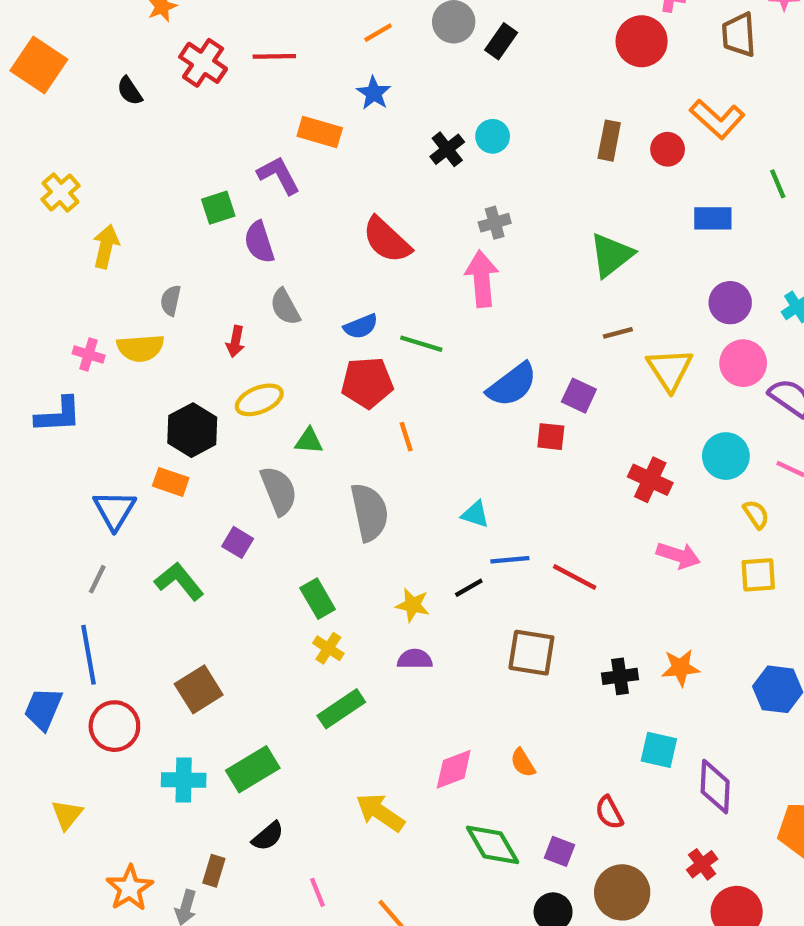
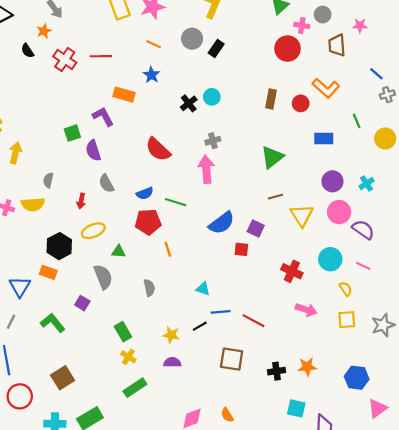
orange line: (378, 33) -> (154, 44), turned 56
black semicircle: (130, 91) -> (27, 51), moved
gray semicircle: (369, 512) -> (149, 288), size x0.6

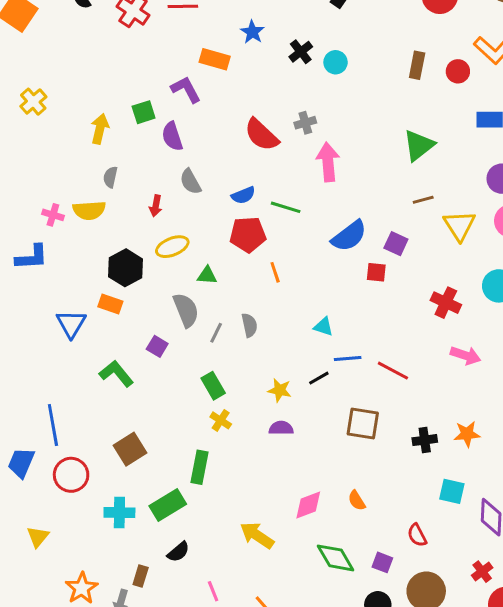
black cross: (189, 103) -> (301, 52), moved
gray cross: (213, 141) -> (305, 123), moved
yellow arrow: (15, 153) -> (100, 129), moved
gray line: (11, 322) -> (216, 333), moved
green rectangle: (135, 388) -> (200, 467), moved, turned -45

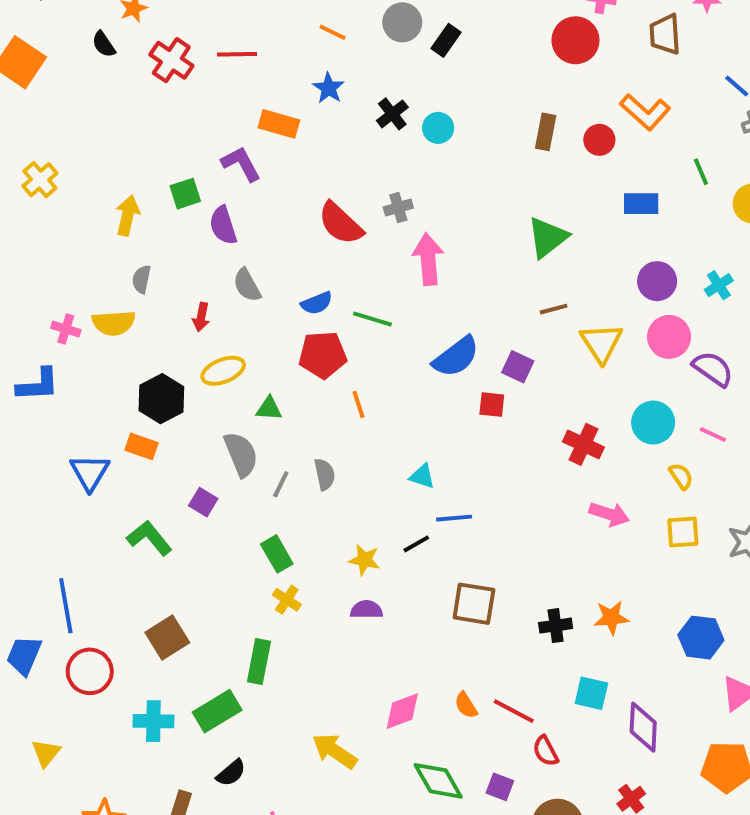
red line: (393, 371) -> (514, 711), moved

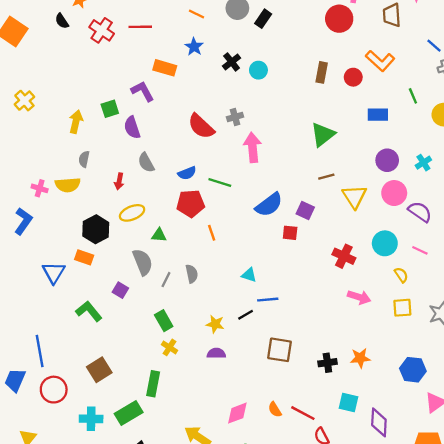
blue L-shape: (38, 385) -> (23, 221), turned -52

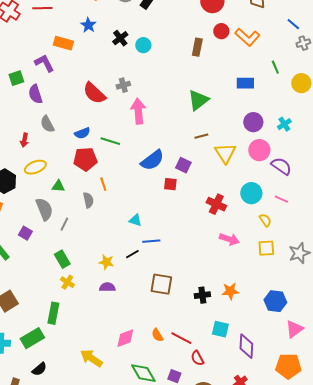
red circle: (353, 77) -> (221, 31), moved
gray semicircle: (192, 274) -> (88, 200), moved

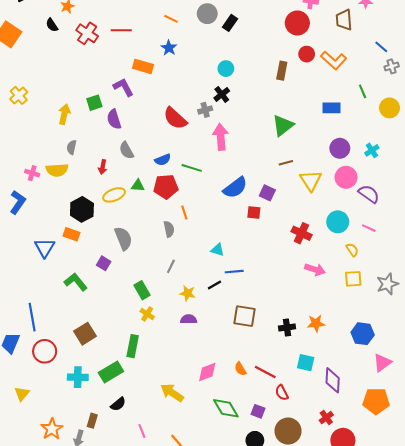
black cross: (120, 38) -> (222, 94), moved
green triangle: (58, 186) -> (138, 186), moved
gray line: (64, 224) -> (171, 266), moved

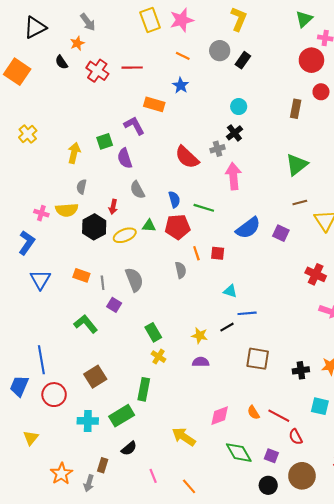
blue semicircle: (163, 160) -> (174, 199), turned -84
black hexagon: (82, 209) -> (94, 227), moved
red square: (254, 213) -> (218, 253), moved
blue triangle: (45, 248) -> (40, 280), moved
gray line: (171, 266) -> (103, 283), moved, turned -32

